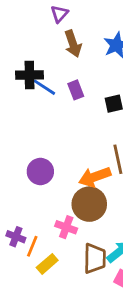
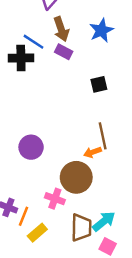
blue line: (44, 87) -> (34, 42), moved
purple rectangle: (76, 90) -> (64, 52), moved, turned -42
orange arrow: (95, 177) -> (93, 152), moved, size x0.6

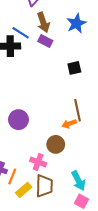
brown circle: (76, 177) -> (56, 144), size x0.7
cyan arrow: (104, 221) -> (78, 181), turned 102
brown trapezoid: (81, 228) -> (44, 186), moved

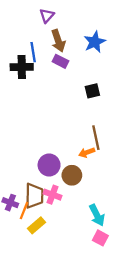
blue line: (21, 33) -> (33, 52), turned 48
purple circle: (18, 120) -> (49, 165), moved
brown trapezoid: (44, 186) -> (34, 196), moved

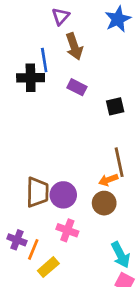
blue star: (95, 42) -> (118, 19), moved
purple rectangle: (60, 61) -> (77, 87), moved
brown circle: (72, 175) -> (104, 203), moved
brown trapezoid: (34, 196) -> (37, 192), moved

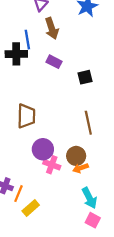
orange arrow: (108, 180) -> (81, 168), moved
brown trapezoid: (37, 192) -> (26, 116), moved
pink cross: (67, 230) -> (52, 165), moved

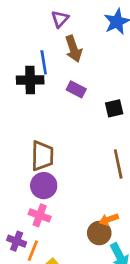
purple circle: (43, 149) -> (44, 186), moved
brown circle: (76, 156) -> (99, 233), moved
pink cross: (52, 165) -> (40, 215), moved

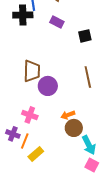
purple circle: (44, 186) -> (48, 86), moved
orange arrow: (109, 219) -> (68, 115), moved

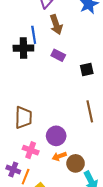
brown trapezoid: (32, 71) -> (23, 117), moved
purple circle: (48, 86) -> (56, 136), moved
orange arrow: (68, 115) -> (59, 156), moved

